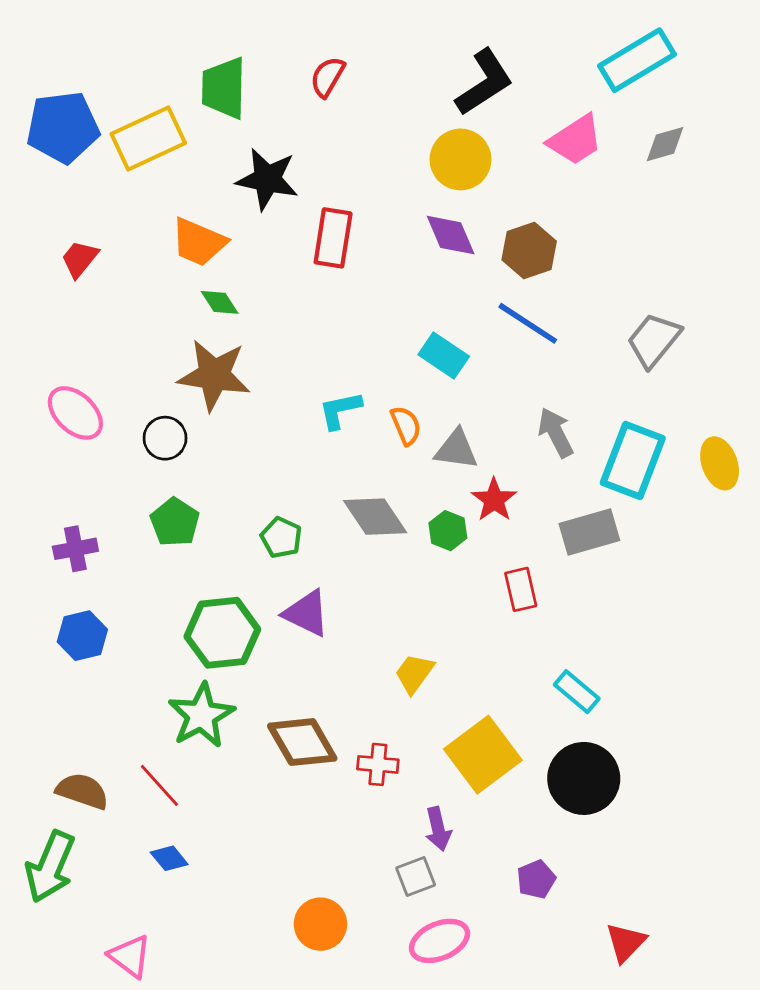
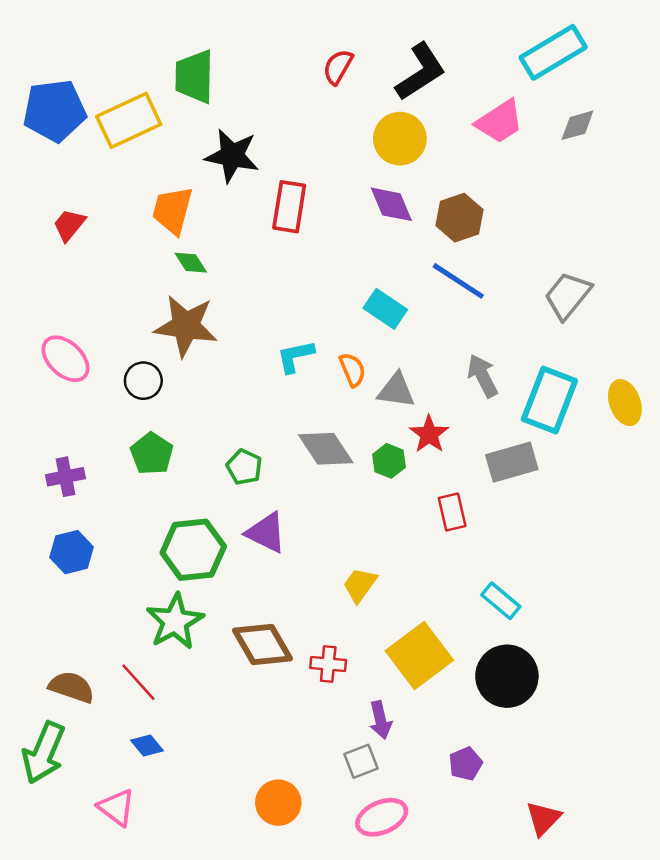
red semicircle: (327, 77) -> (338, 67), moved
orange trapezoid: (199, 242) -> (172, 210), turned 82
pink triangle: (130, 956) -> (117, 807), moved

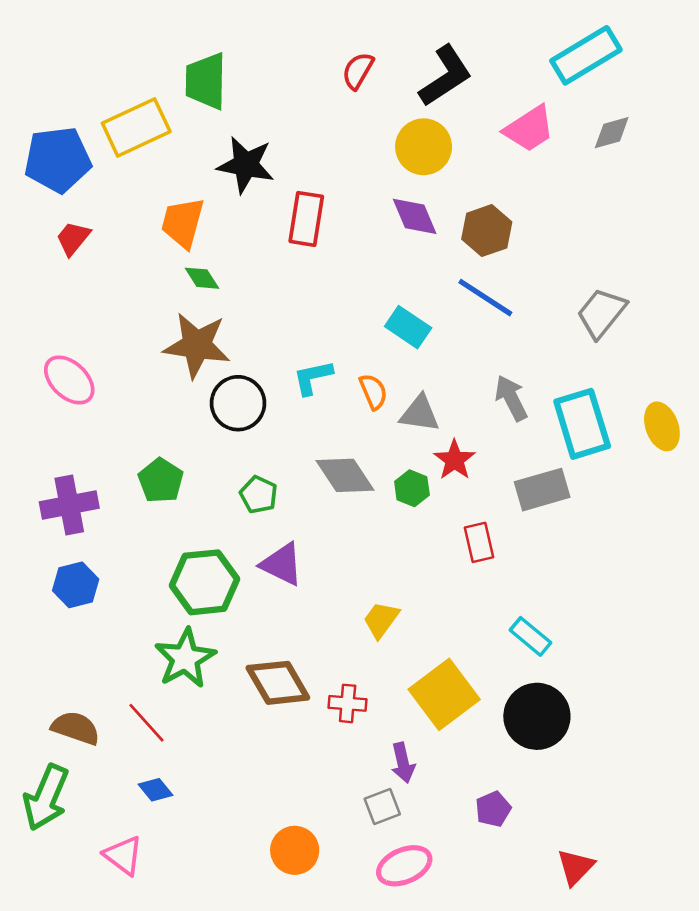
blue pentagon: (55, 111) -> (58, 160), moved
black circle: (143, 381) -> (238, 403), moved, size x1.4
cyan rectangle: (549, 400) -> (582, 424), turned -38
purple cross: (65, 477) -> (69, 505), size x1.4

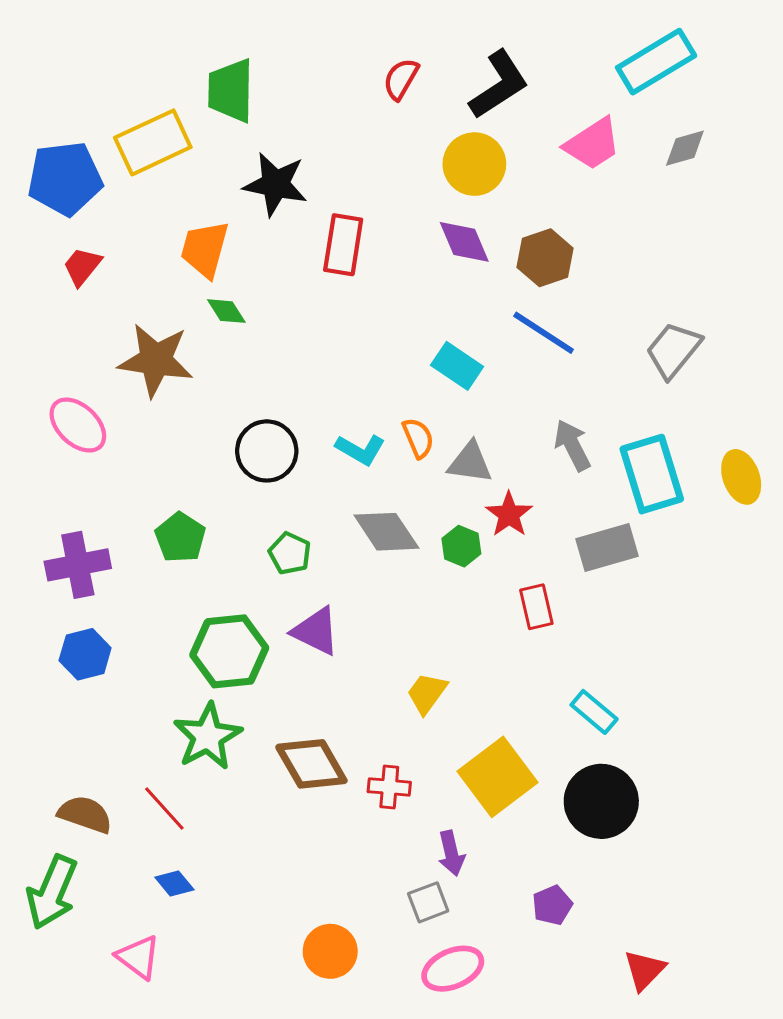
brown star: (197, 345) -> (156, 360), moved
cyan L-shape: (313, 377) -> (360, 450), moved, turned -138

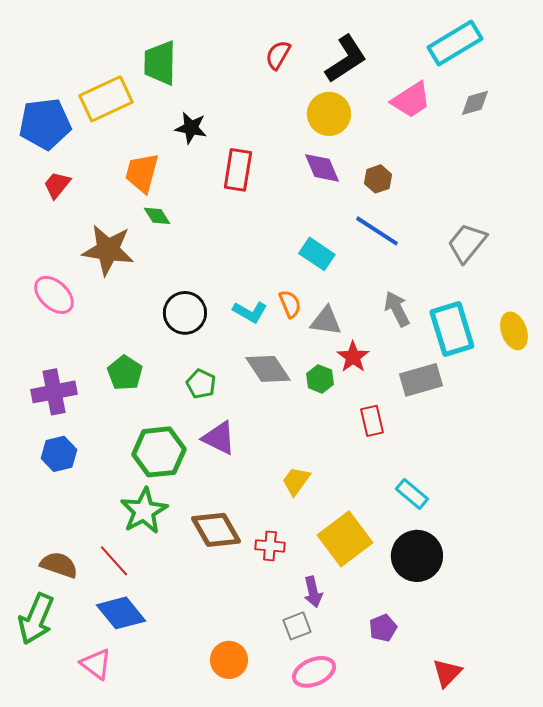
black star: (275, 184) -> (191, 128), size x0.7
brown hexagon: (545, 258) -> (378, 179), size x0.7
blue diamond: (174, 884) -> (121, 613), size x1.8

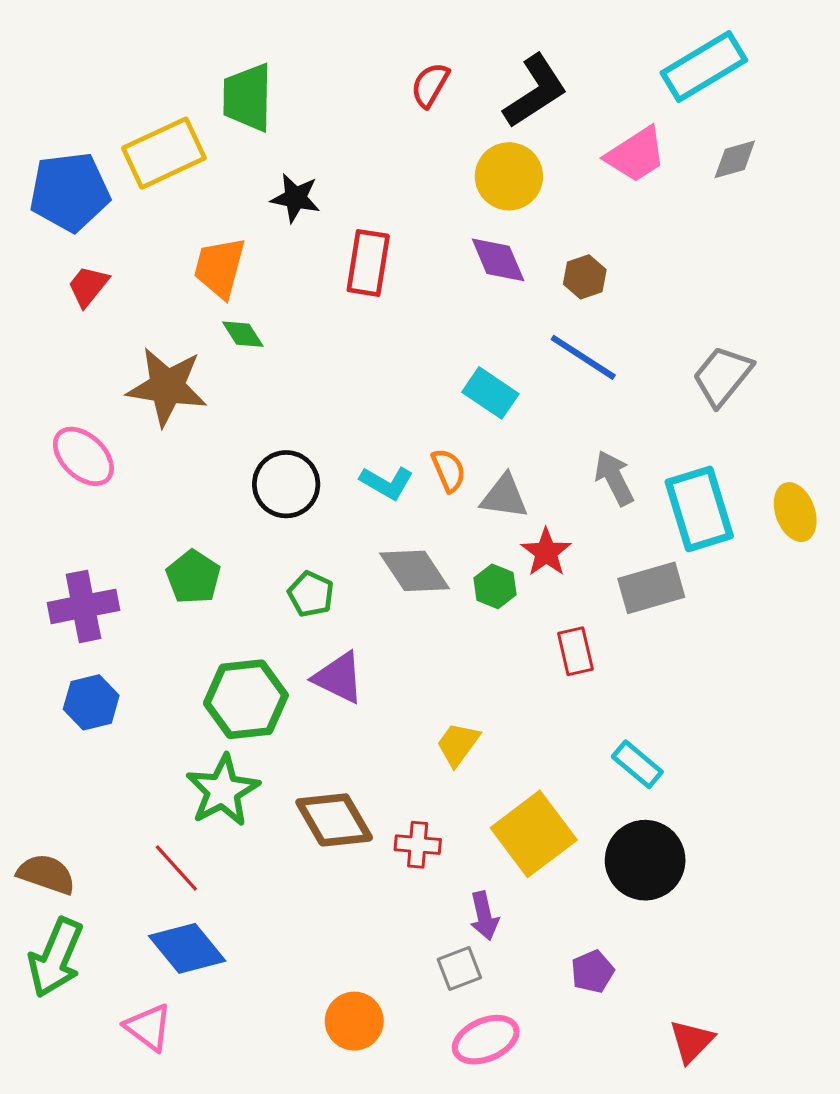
brown semicircle: (59, 565) -> (46, 874), moved

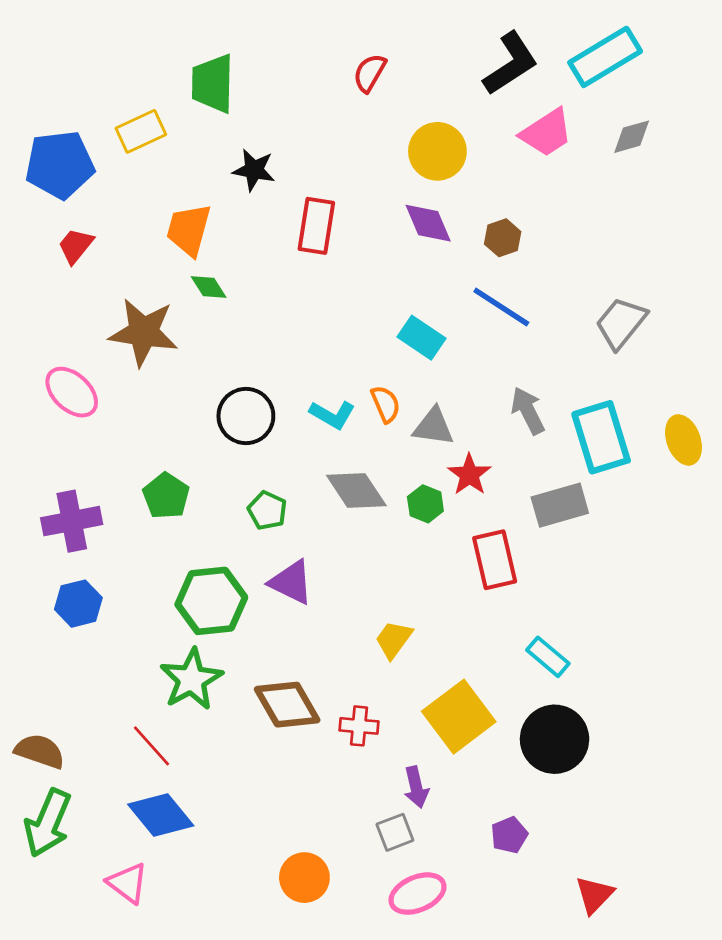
black L-shape: (535, 91) -> (511, 64), moved
yellow rectangle: (164, 153) -> (141, 131), size x0.7
red rectangle: (575, 651) -> (495, 560), size x1.4

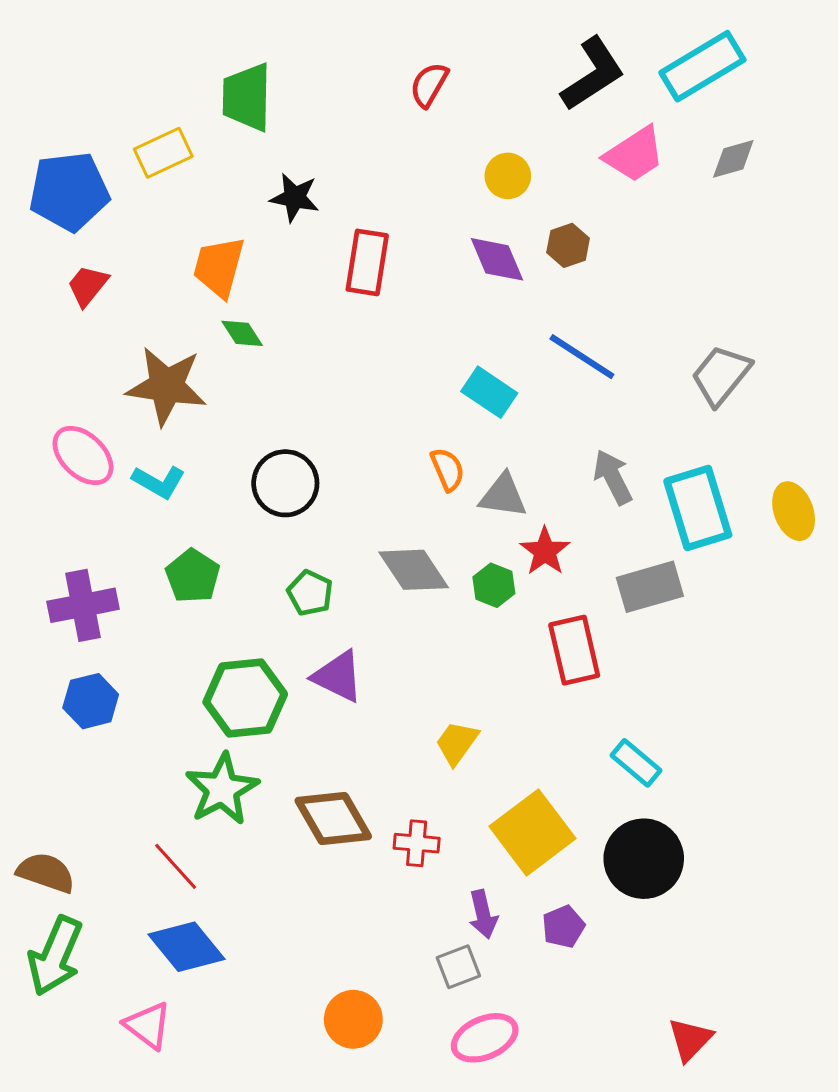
yellow circle: (437, 151) -> (508, 176), size x0.7
brown hexagon: (503, 238) -> (568, 245), moved
cyan L-shape: (332, 415) -> (159, 482), moved
purple pentagon: (509, 835) -> (563, 927), moved

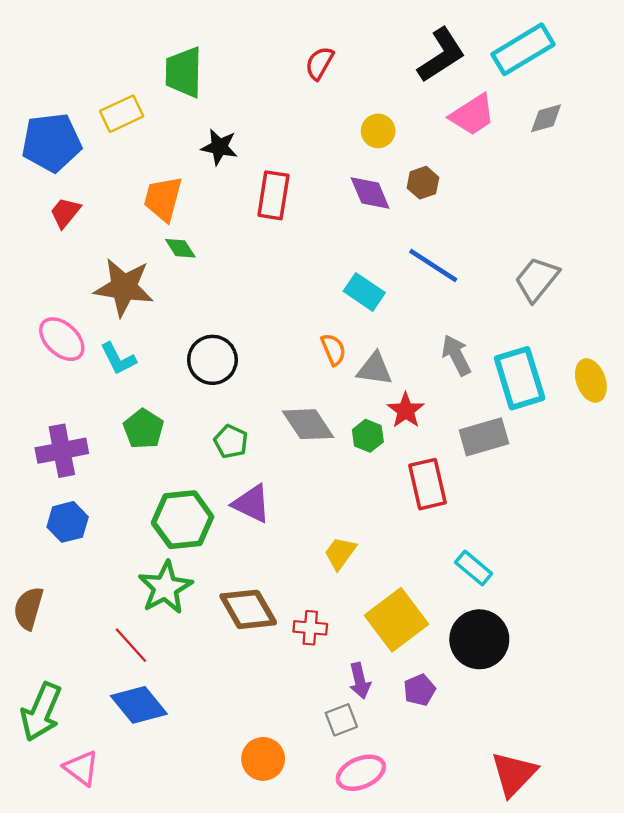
cyan L-shape: (159, 482) -> (118, 359), turned 33
brown semicircle: (46, 873) -> (28, 608), moved, turned -93
pink triangle: (148, 1025) -> (81, 768), moved
red triangle: (690, 1039) -> (514, 774), size x1.4

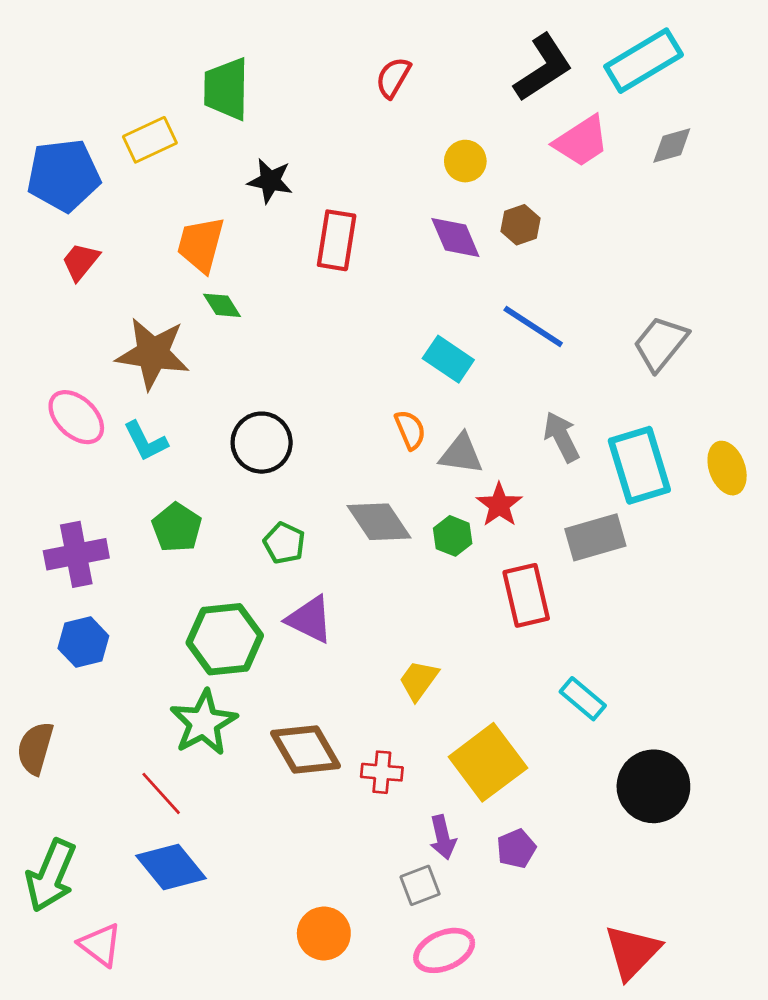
black circle: (479, 639) -> (653, 786), moved

